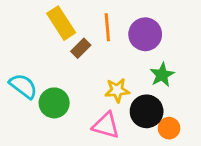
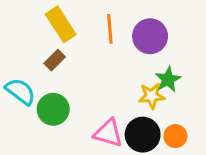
brown rectangle: (81, 48) -> (55, 60), moved
yellow star: (117, 90) -> (152, 96), moved
black circle: (147, 111) -> (143, 135), moved

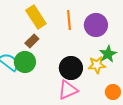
green circle: (53, 109) -> (25, 62), moved
pink triangle: (108, 133) -> (68, 90), turned -40
black circle: (143, 135) -> (71, 68), moved

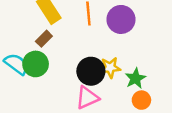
green star: (108, 54) -> (135, 78), moved
yellow star: (97, 65) -> (110, 68), moved

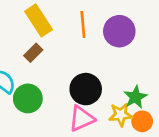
green circle: (36, 64) -> (28, 98), moved
yellow star: (110, 68) -> (121, 115), moved

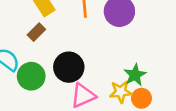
black circle: (86, 89) -> (69, 67), moved

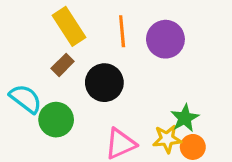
black circle: (69, 67) -> (104, 83), moved

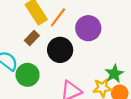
orange line: (122, 31) -> (58, 17), moved, turned 42
purple circle: (165, 39) -> (88, 28), moved

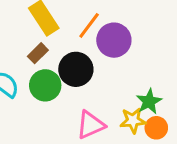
orange line: (58, 17) -> (89, 25), moved
green circle: (28, 75) -> (45, 85), moved

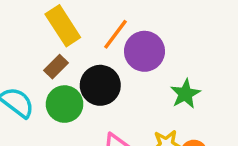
green star: (149, 101) -> (185, 94), moved

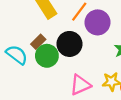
brown rectangle: (56, 67) -> (38, 42), moved

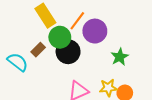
green circle: (47, 56) -> (60, 37), moved

